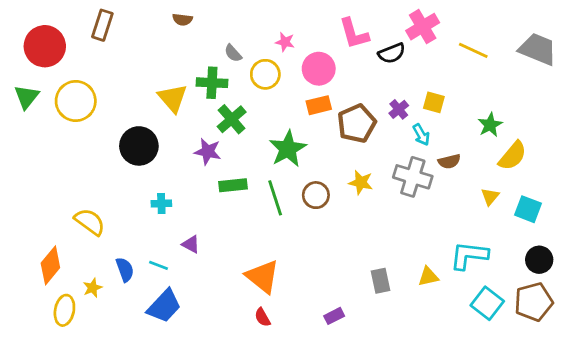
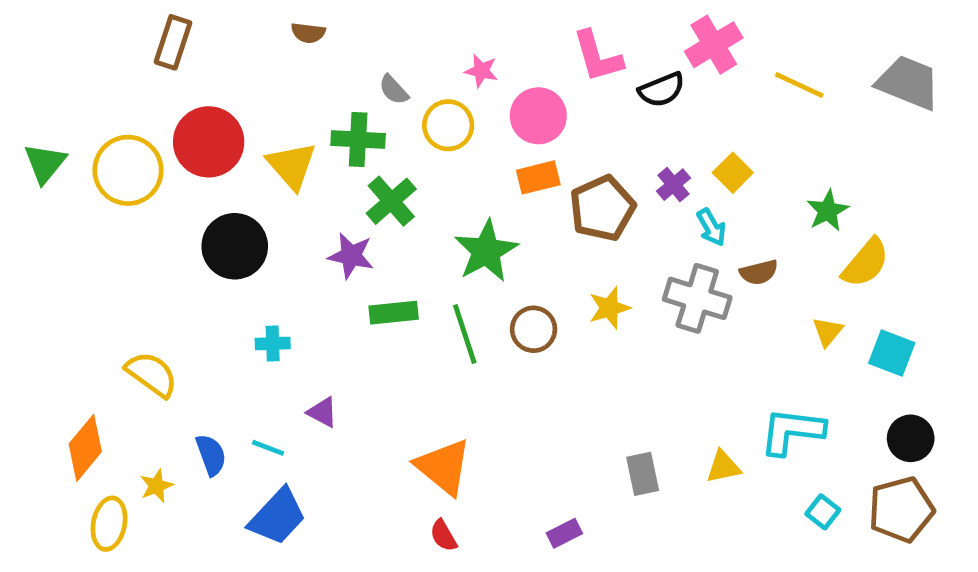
red circle: (45, 46) -> (209, 142), moved
yellow square: (434, 102) -> (733, 173), turned 30
yellow star: (361, 182) -> (609, 308), turned -30
cyan square: (487, 303) -> (823, 512), size x0.6

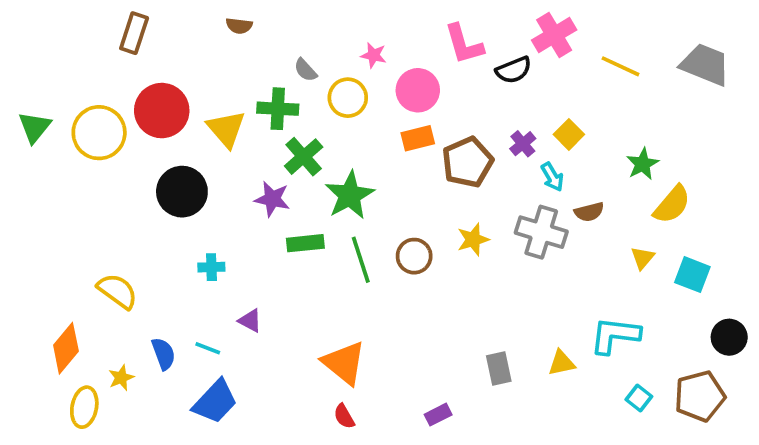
green star: (486, 251) -> (350, 195), moved
black circle: (911, 438) -> (729, 337), moved

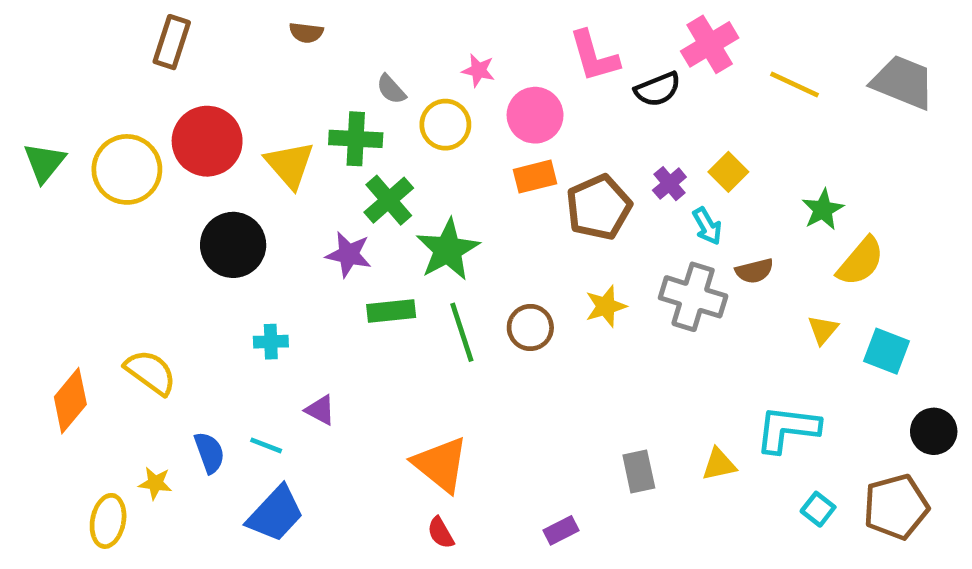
orange diamond: (66, 348) -> (70, 401), moved
yellow star: (121, 378) -> (155, 483), turned 30

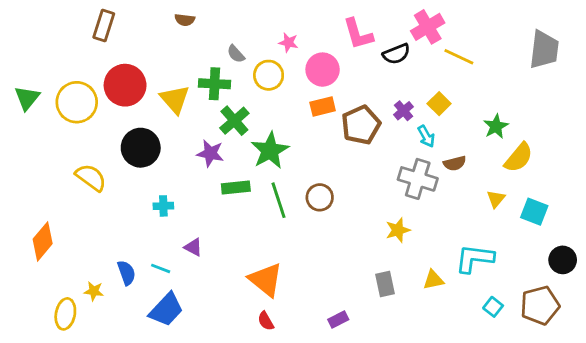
gray trapezoid: (903, 82) -> (544, 50), turned 75
yellow line: (795, 85) -> (459, 57), moved
yellow star: (606, 306) -> (398, 230), moved
yellow semicircle: (151, 372) -> (91, 178), moved

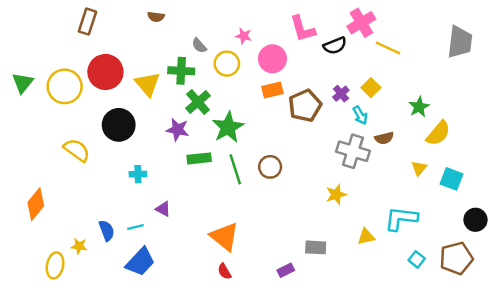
cyan line: (161, 268) -> (136, 227), turned -35
gray rectangle: (385, 284) -> (316, 247), moved, turned -75

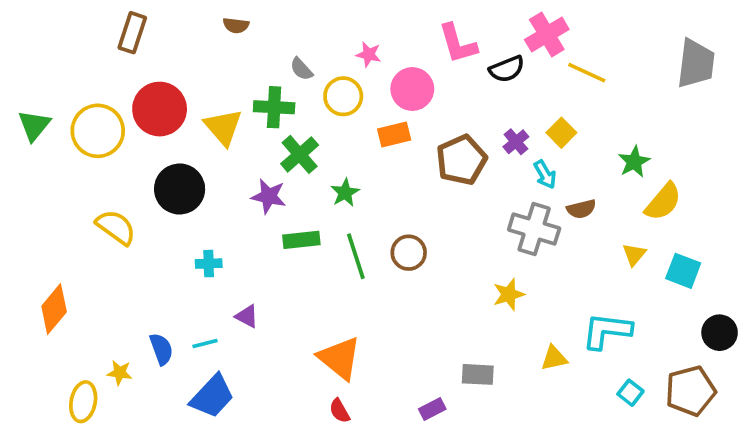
orange rectangle: (272, 90) -> (394, 134), moved
green star: (228, 127) -> (345, 193), size x0.6

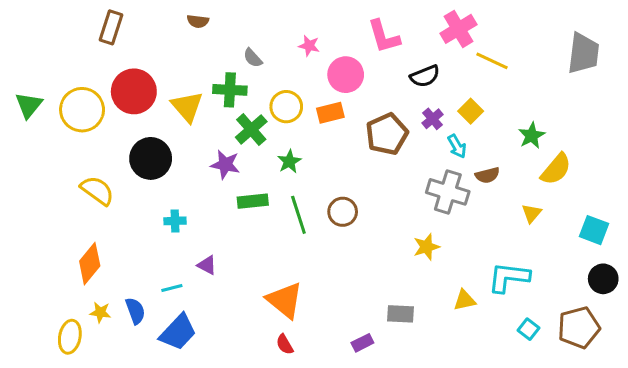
black semicircle: (507, 69) -> (425, 76), moved
yellow circle: (343, 96) -> (286, 107), moved
cyan square: (683, 271) -> (594, 230), moved
orange diamond: (54, 309) -> (90, 264), moved
blue semicircle: (161, 349) -> (135, 311), moved

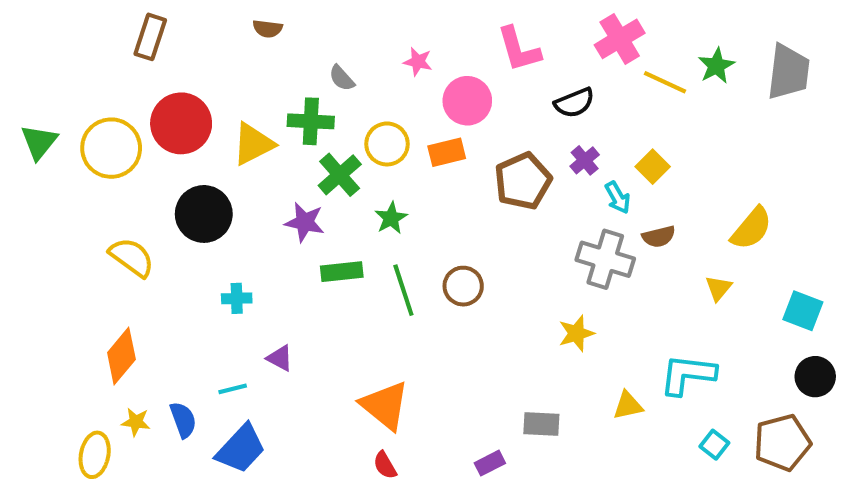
yellow triangle: (187, 107) -> (253, 144), turned 44
yellow square: (471, 111) -> (653, 167), moved
green star: (532, 136) -> (716, 66), moved

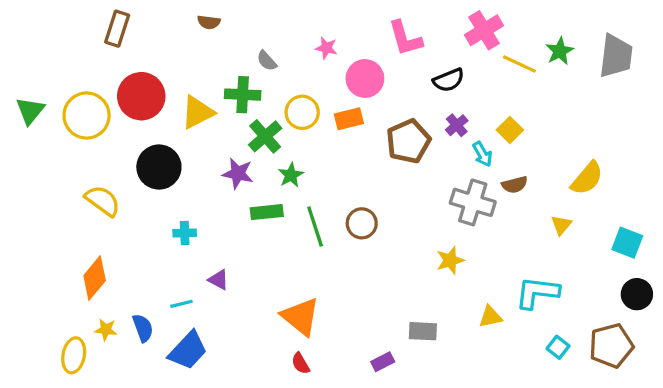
green star: (391, 218) -> (291, 175), moved

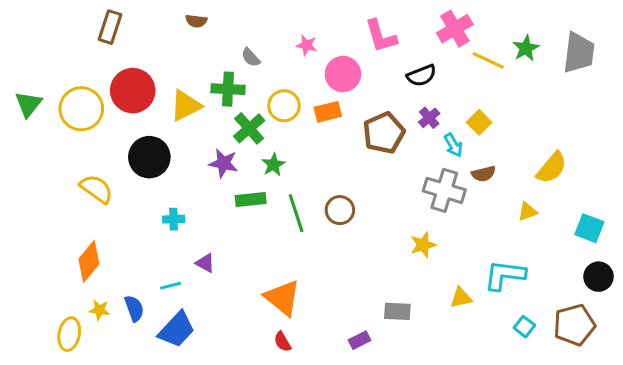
yellow triangle: (561, 225) -> (527, 212), turned 30

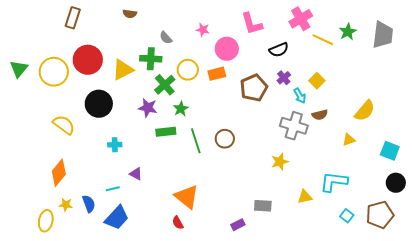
red semicircle: (282, 342) -> (178, 223), moved

